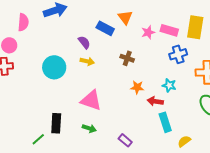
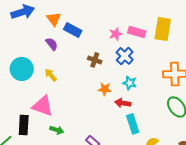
orange triangle: (125, 17) -> (54, 19), moved
blue cross: (178, 54) -> (125, 56), moved, turned -30
yellow arrow: (87, 61) -> (51, 75), moved, turned -144
cyan star: (169, 85) -> (130, 83), moved
pink triangle: (91, 100) -> (43, 106), moved

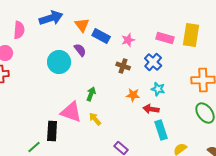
pink star: (116, 34) -> (128, 40), moved
cyan circle: (22, 69) -> (59, 62), moved
yellow arrow: (51, 75) -> (95, 119), moved
green arrow: (57, 130) -> (91, 94), moved, turned -88

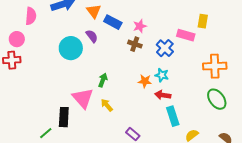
yellow rectangle: (191, 35) -> (203, 21), size x0.6
pink rectangle: (165, 38) -> (186, 35), moved
brown cross: (123, 66) -> (135, 44), moved
cyan star: (158, 89) -> (162, 75), moved
pink triangle: (71, 112) -> (83, 98), turned 30

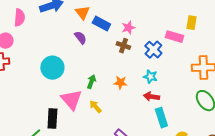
cyan circle: (71, 48) -> (52, 68), moved
orange star: (145, 81) -> (120, 83), moved

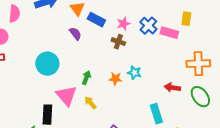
blue cross: (153, 50) -> (148, 26), moved
cyan star: (150, 77) -> (134, 73), moved
red arrow: (151, 97) -> (172, 88), moved

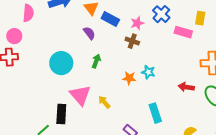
blue cross: (148, 26) -> (161, 14), moved
green arrow: (86, 78) -> (96, 61), moved
cyan rectangle: (156, 114) -> (155, 113), moved

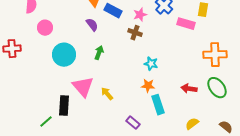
pink circle: (14, 36) -> (45, 28), moved
orange star: (129, 78) -> (148, 86), moved
red arrow: (186, 87) -> (189, 89), moved

